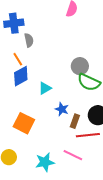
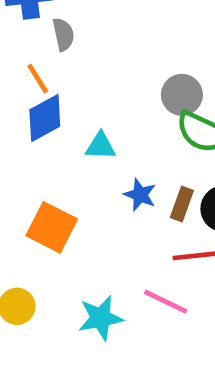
cyan triangle: (45, 88) -> (101, 146), turned 32
brown rectangle: (75, 121) -> (182, 204), moved

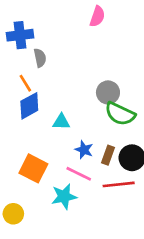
pink line: (166, 302) -> (79, 174), moved
cyan star: (101, 318) -> (64, 196), moved

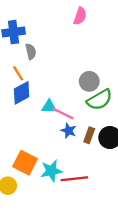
green semicircle: (120, 114) -> (100, 100), turned -55
orange square: (33, 168) -> (25, 163), moved
pink line: (79, 174) -> (63, 113), moved
red line: (119, 184) -> (74, 179), moved

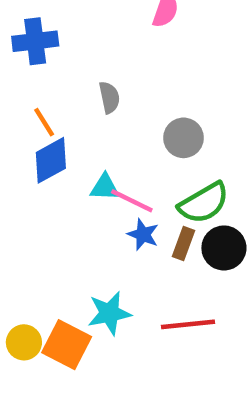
gray semicircle: (31, 52) -> (109, 97), moved
green semicircle: (100, 100) -> (204, 203), moved
orange square: (25, 163) -> (67, 345), moved
red line: (74, 179) -> (188, 324), moved

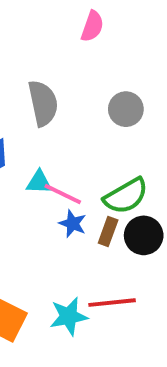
gray semicircle: (109, 97) -> (43, 103), size x1.6
gray circle: (183, 138) -> (126, 109), moved
cyan star: (109, 313) -> (69, 316), moved

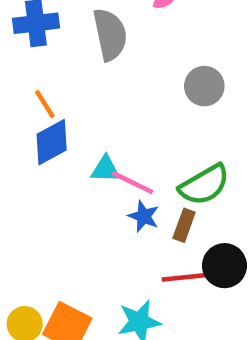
gray semicircle: (43, 103) -> (110, 34), moved
black circle: (144, 235) -> (224, 266), moved
red line: (112, 303) -> (189, 277), moved

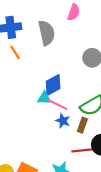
orange line: (45, 104) -> (15, 52), moved
blue diamond: (52, 142) -> (53, 85), moved

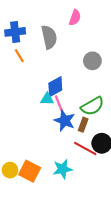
pink line: (57, 104) -> (59, 105), turned 42
blue star: (63, 121) -> (65, 121), size x1.5
red line: (85, 150) -> (85, 148), turned 35

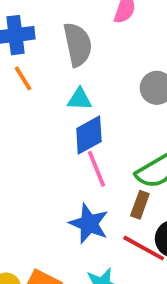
cyan triangle: (47, 99) -> (80, 99), moved
blue star: (65, 121) -> (89, 224), moved

